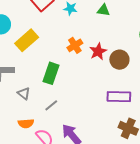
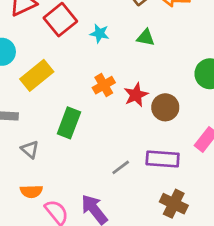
gray line: (51, 105) -> (121, 167), moved

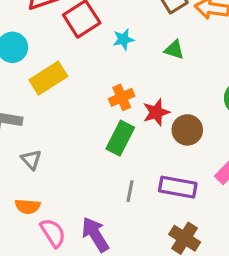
cyan star: (100, 33) -> (123, 39), turned -30
green rectangle: (69, 123) -> (120, 138), moved
gray line: (121, 167) -> (130, 191), turned -48

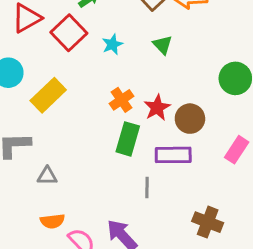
green triangle: (174, 50) -> (163, 45), turned 40
gray triangle: (31, 160) -> (47, 176), turned -35
purple rectangle: (178, 187) -> (173, 155), moved

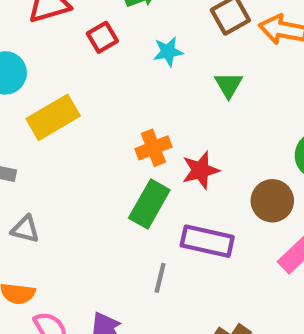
red square: (69, 33) -> (102, 37), size x0.6
cyan star: (112, 44) -> (168, 52), moved
brown circle: (190, 119) -> (272, 201), moved

